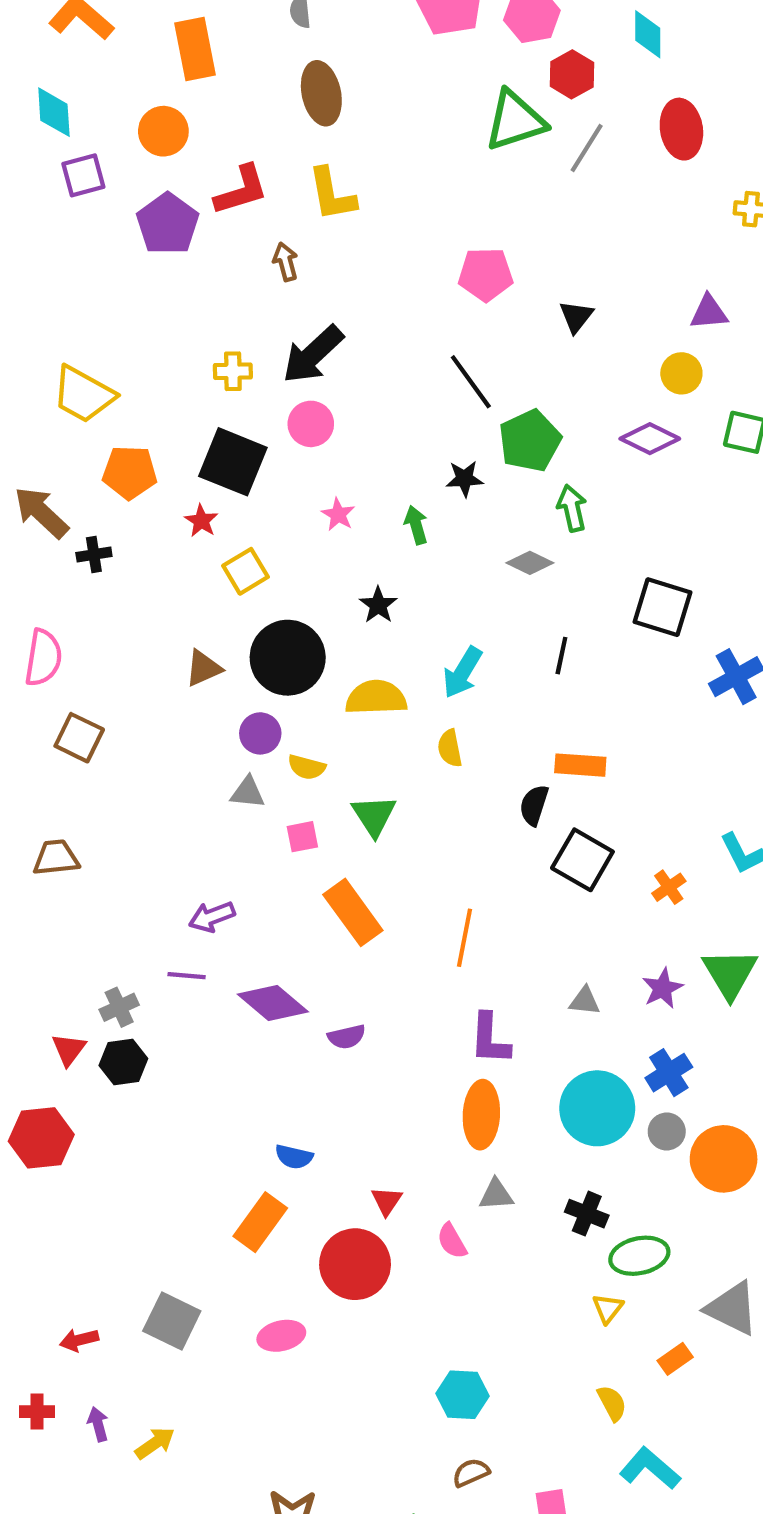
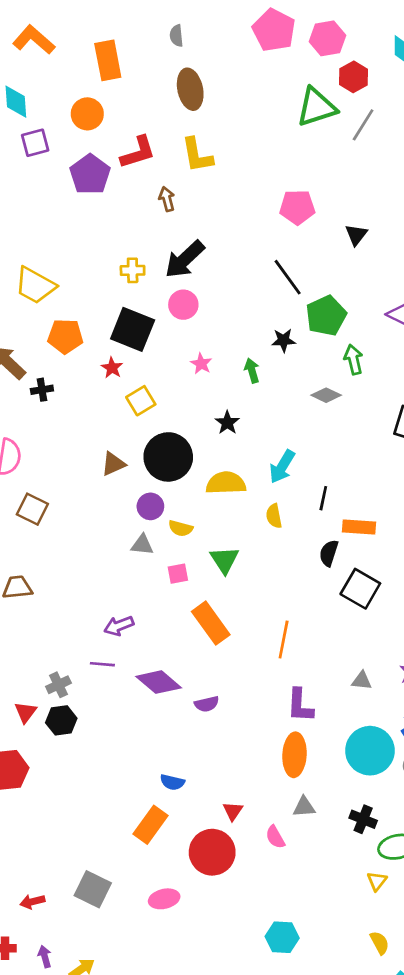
black line: (561, 656) -> (323, 498), moved

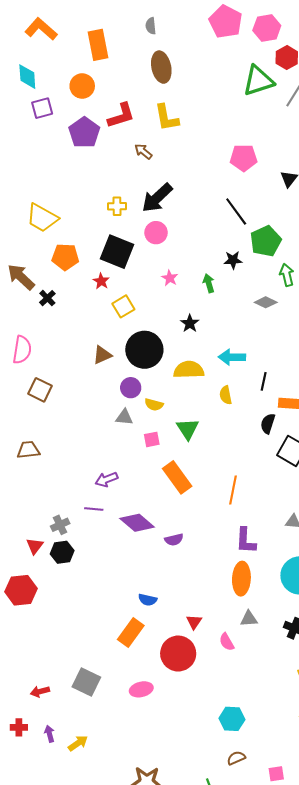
brown arrow: (167, 199) -> (143, 151), turned -36
black cross: (42, 390) -> (47, 298), turned -35
cyan arrow: (282, 467) -> (232, 357), turned 60

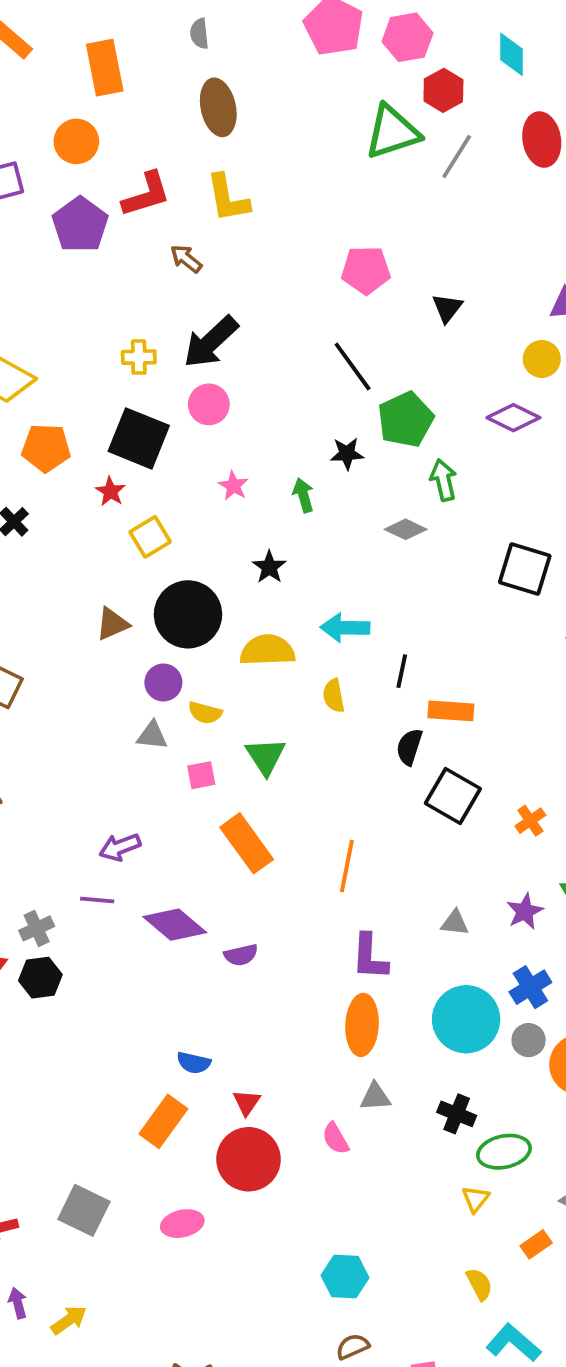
red triangle: (194, 622) -> (247, 1102), moved

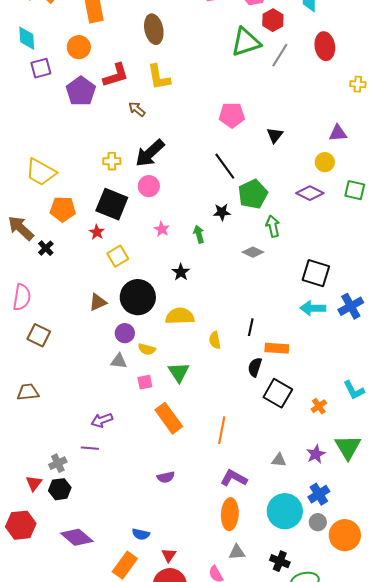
cyan arrow: (345, 628) -> (313, 308), moved
purple diamond: (175, 925) -> (77, 537), moved
purple L-shape: (370, 957) -> (234, 478), turned 116

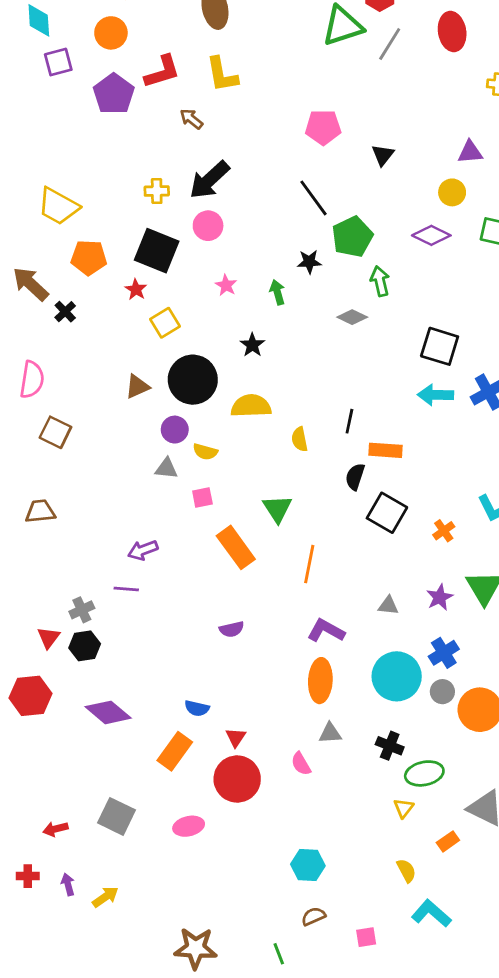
green triangle: (179, 372) -> (277, 509), moved

